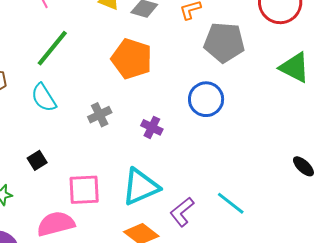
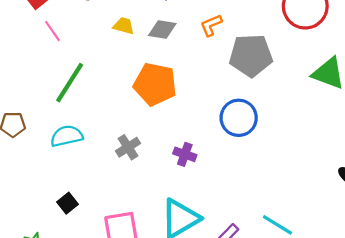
cyan semicircle: (44, 98) -> (67, 136), turned 116

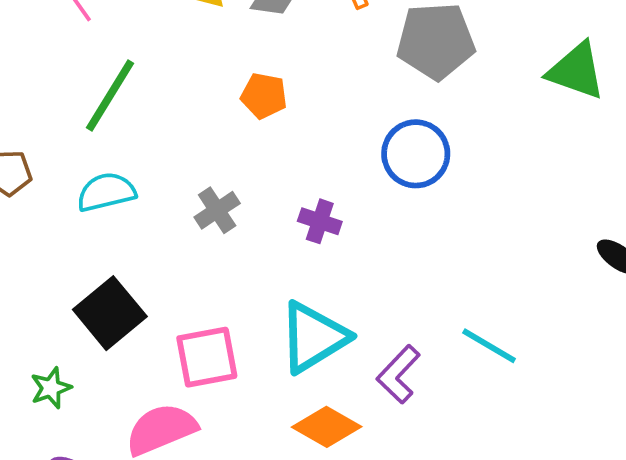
orange pentagon: (155, 84) -> (264, 96), size x0.6
black square: (67, 203) -> (110, 313), size x1.8

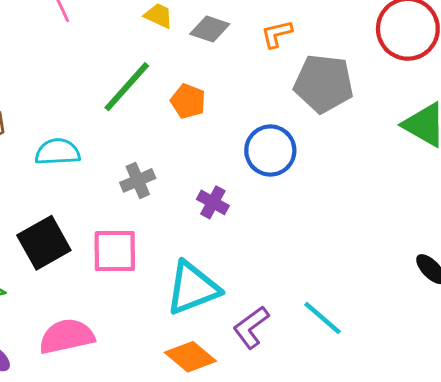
green line: (110, 96) -> (127, 87), moved
blue circle: (416, 154) -> (270, 151), moved
pink square: (207, 357) -> (115, 251), moved

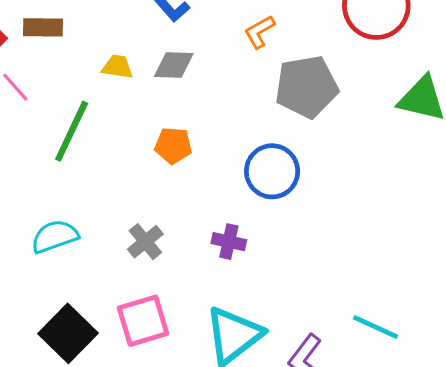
orange L-shape: (277, 34) -> (259, 32), moved
green line: (127, 87) -> (72, 131), moved

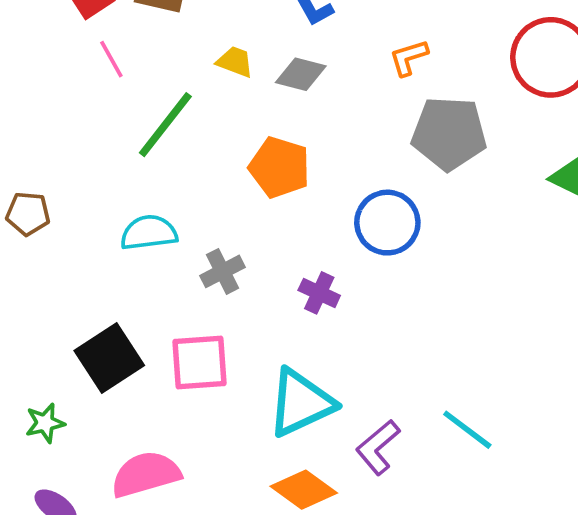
orange pentagon: (173, 146) -> (279, 167), size x1.4
cyan semicircle: (55, 236) -> (149, 233), moved

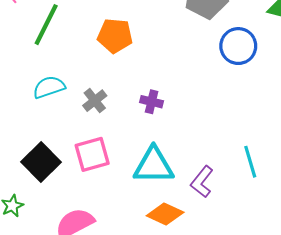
blue circle: (387, 223) -> (238, 46), moved
cyan triangle: (301, 403) -> (154, 165), turned 36
cyan line: (467, 430) -> (250, 162), turned 48

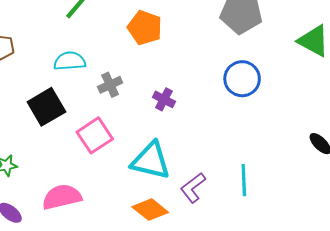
blue circle: (238, 46) -> (242, 79), moved
pink square: (92, 154) -> (95, 135), turned -32
black square: (41, 162) -> (46, 107), moved

